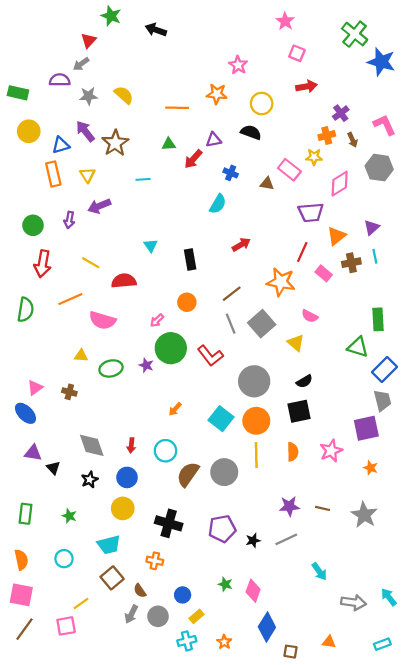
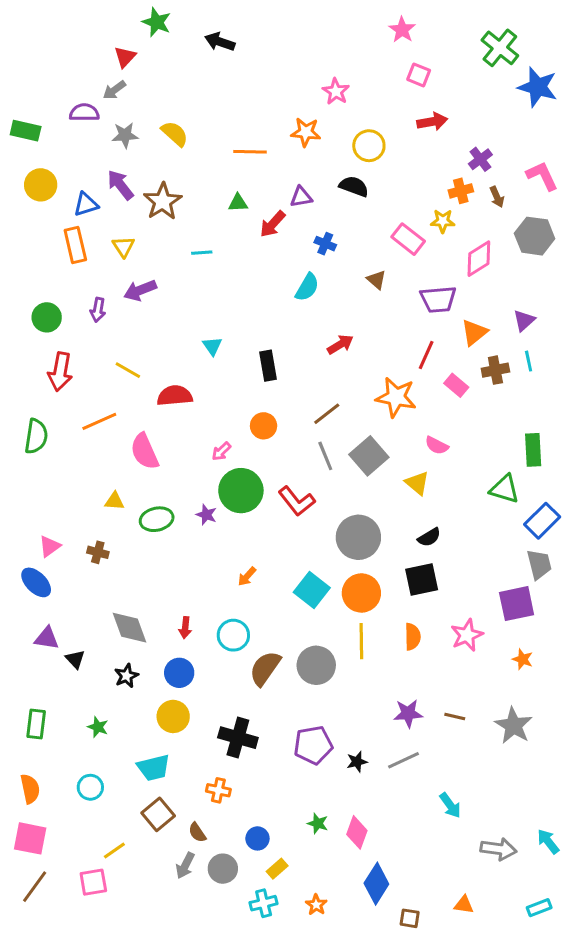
brown triangle: (267, 184) -> (376, 280), moved, turned 32
pink semicircle: (102, 320) -> (145, 451), turned 50

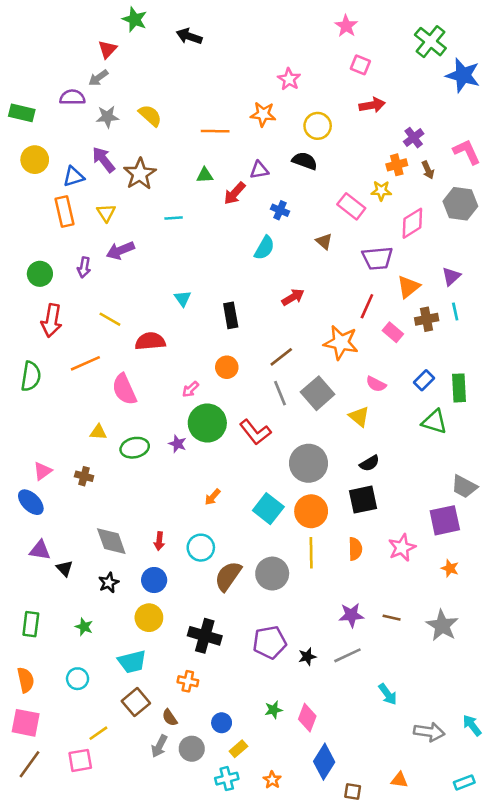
blue rectangle: (542, 521) -> (424, 380), moved, size x0.7
gray trapezoid: (539, 564) -> (464, 487), turned 132
green star: (318, 823) -> (273, 710), turned -30

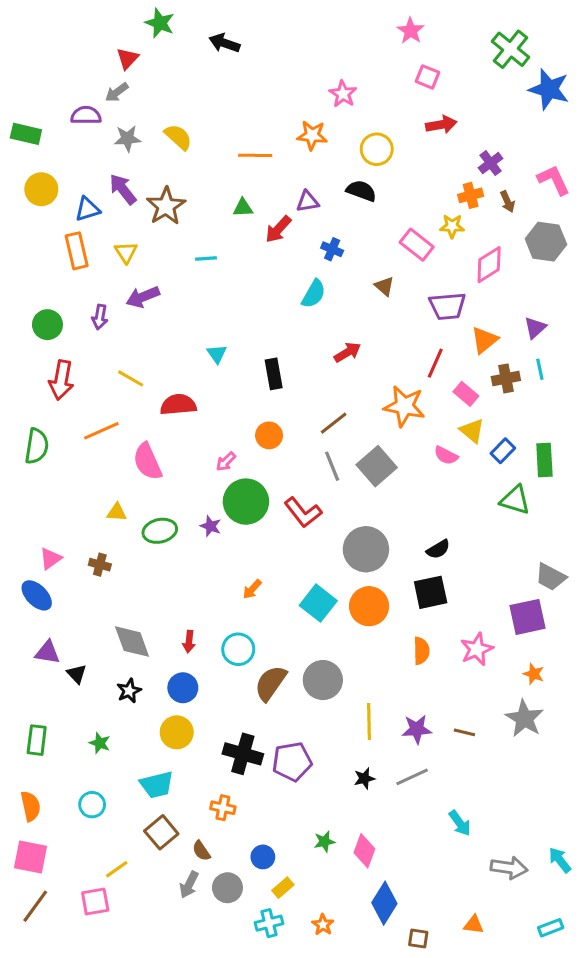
yellow triangle: (359, 417) -> (472, 431), moved
yellow line: (311, 553) -> (369, 722), moved
gray star: (442, 625) -> (524, 718), moved
purple pentagon: (270, 642) -> (292, 762), moved

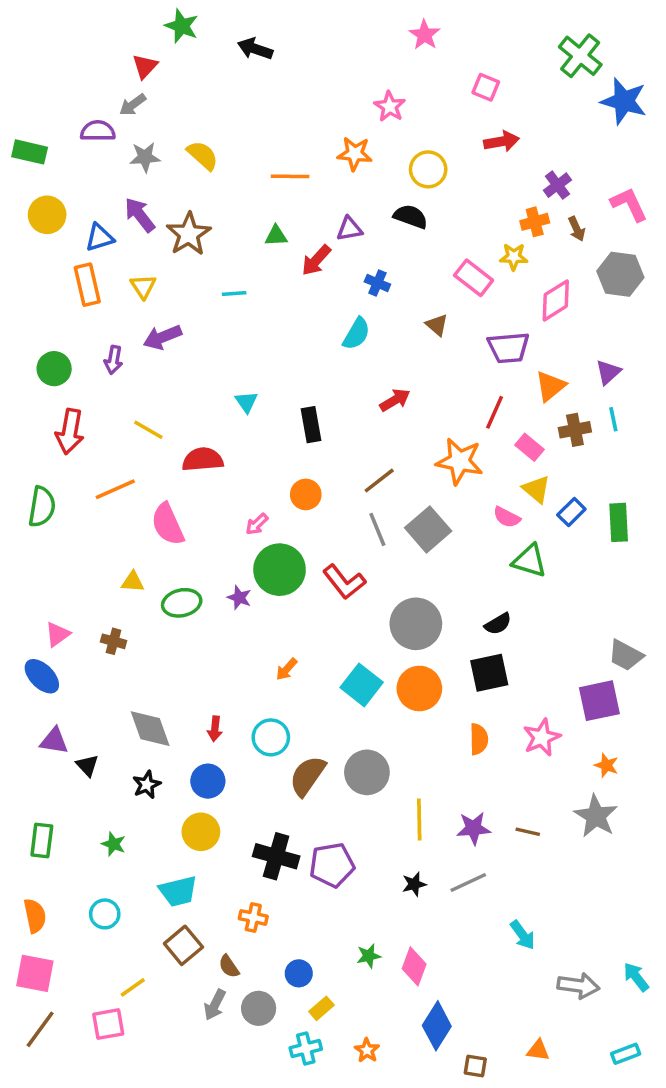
pink star: (411, 31) -> (425, 35), moved
green triangle: (515, 500) -> (529, 561), moved

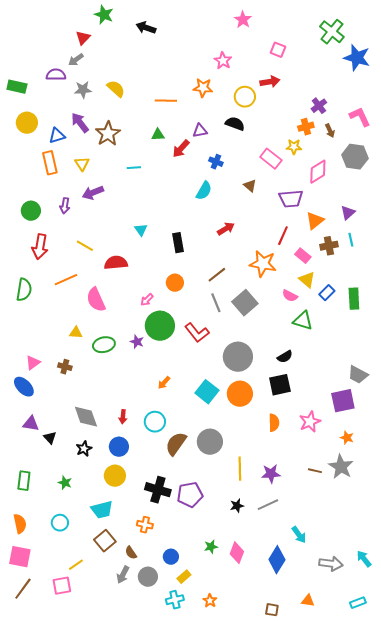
red arrow: (502, 141) -> (270, 82), moved
brown line: (528, 832) -> (315, 471), moved
blue diamond: (437, 1026) -> (277, 560), moved

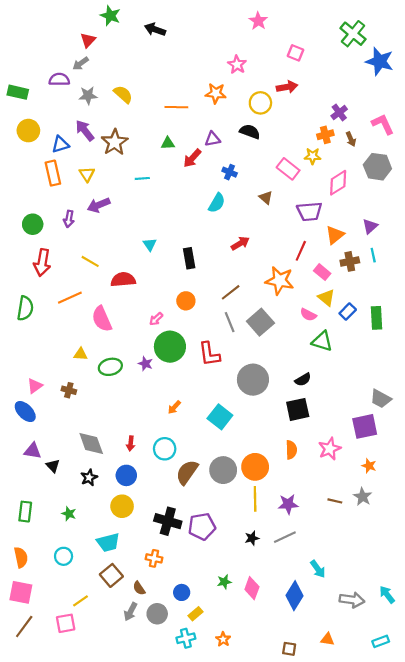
red L-shape: (197, 333) -> (209, 354), turned 30
orange circle: (240, 394) -> (255, 467), moved
gray star: (341, 467) -> (363, 497), size x0.7

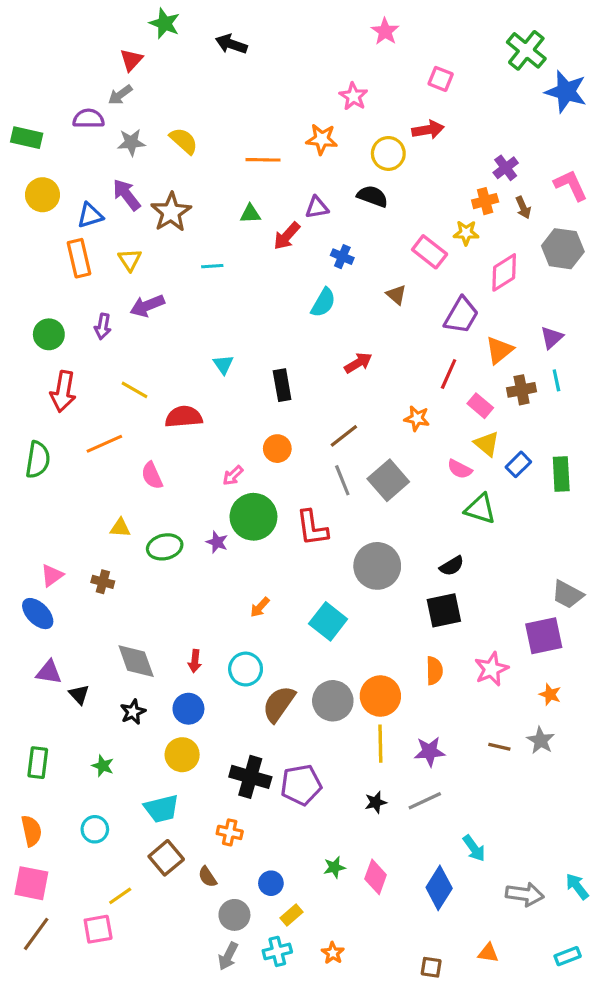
purple trapezoid: (309, 211) -> (461, 315), turned -55
orange star: (280, 281) -> (417, 418), size x0.6
pink semicircle: (102, 319) -> (152, 476), size x0.7
gray arrow: (131, 612) -> (228, 956), moved

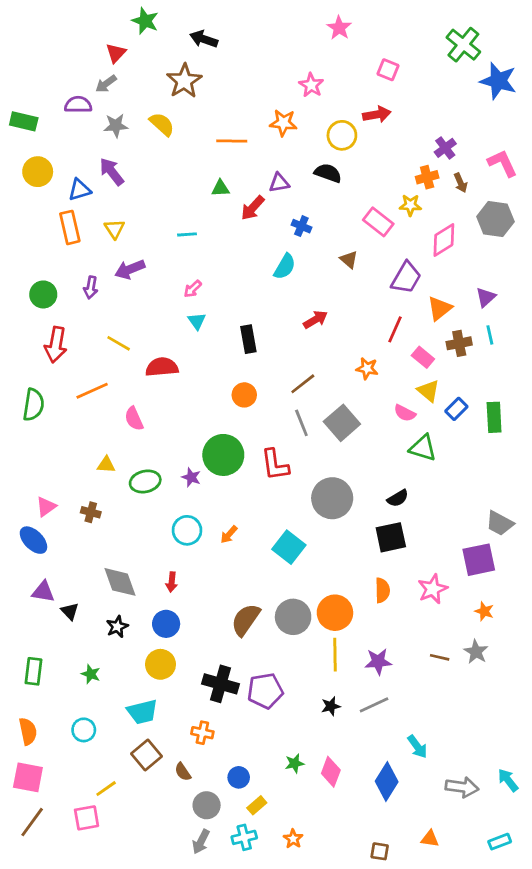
brown star: (171, 212) -> (184, 81), moved
pink arrow: (233, 476) -> (193, 289), moved
cyan circle: (246, 669) -> (187, 530), moved

